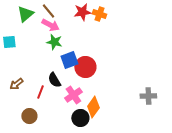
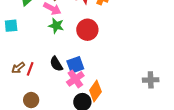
blue square: (69, 60) -> (75, 65), moved
red circle: (85, 67) -> (87, 30), moved
red line: (40, 92) -> (30, 69), moved

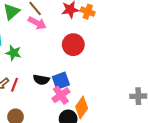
green star: (56, 26) -> (13, 53), moved
black semicircle: (56, 64) -> (41, 80), turned -49

